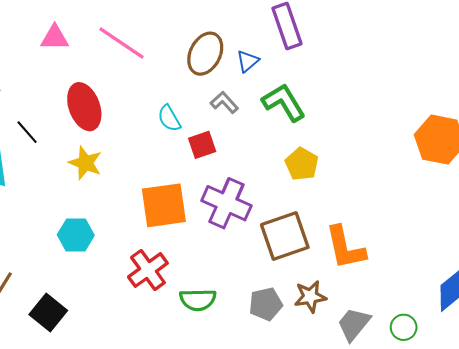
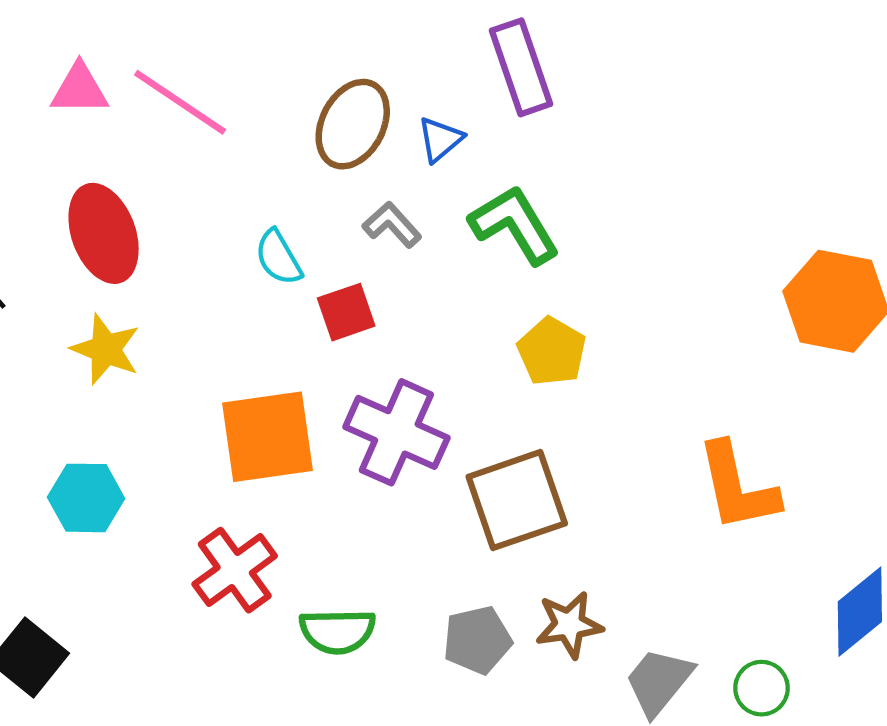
pink triangle: (55, 38) -> (79, 89), moved
orange L-shape: (345, 248) -> (737, 487), moved

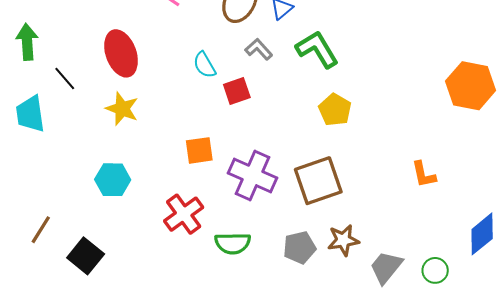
purple cross: (396, 432) -> (253, 175), moved
orange square: (267, 437) -> (199, 150), size x0.6
orange L-shape: (737, 487) -> (424, 174), size x0.6

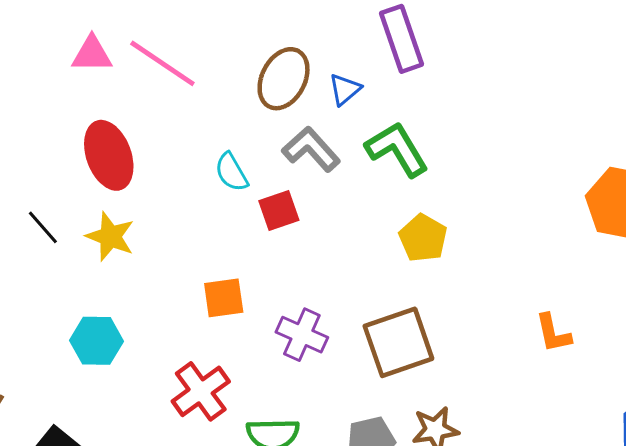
gray L-shape: (259, 49) -> (311, 149), size x1.4
black line: (65, 78) -> (43, 227), moved
purple cross: (253, 175) -> (302, 335), size x0.7

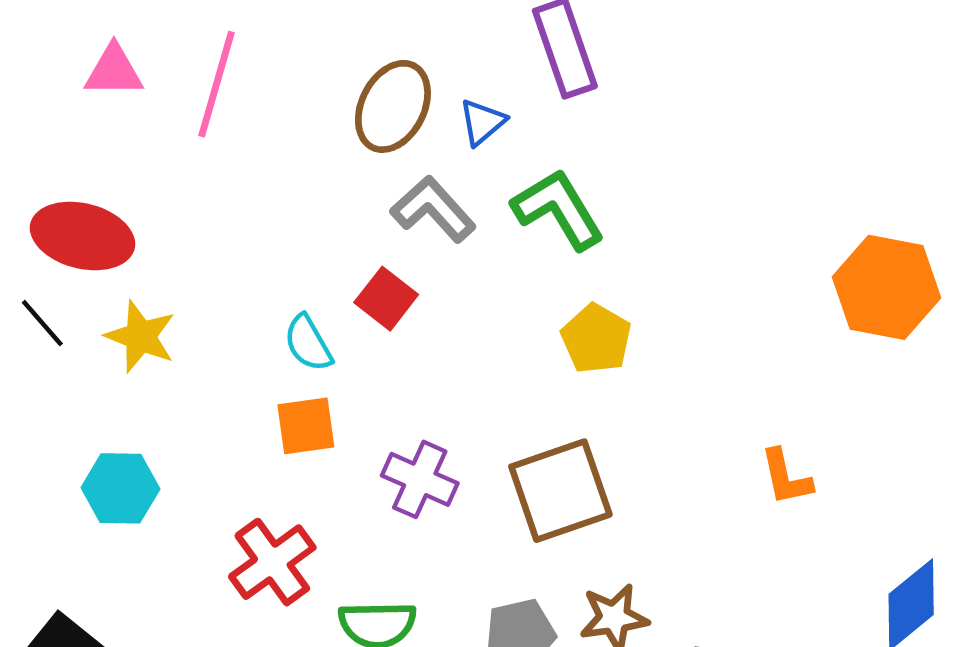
pink line: (162, 63) -> (217, 84), turned 72
red ellipse: (109, 155) -> (83, 236), moved, turned -56
cyan semicircle: (231, 172) -> (308, 343), moved
red square: (279, 211) -> (386, 299), turned -33

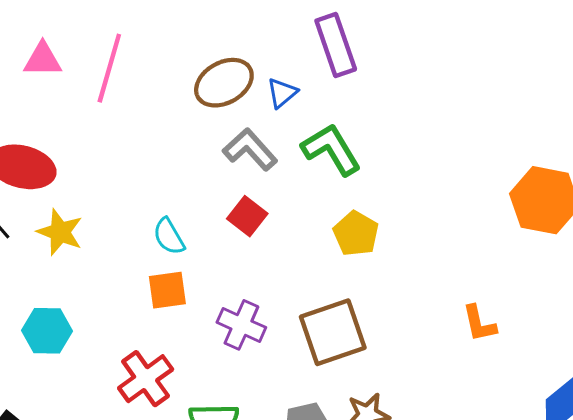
brown ellipse: (393, 106) -> (224, 83), turned 34
red square: (386, 299) -> (247, 216), moved

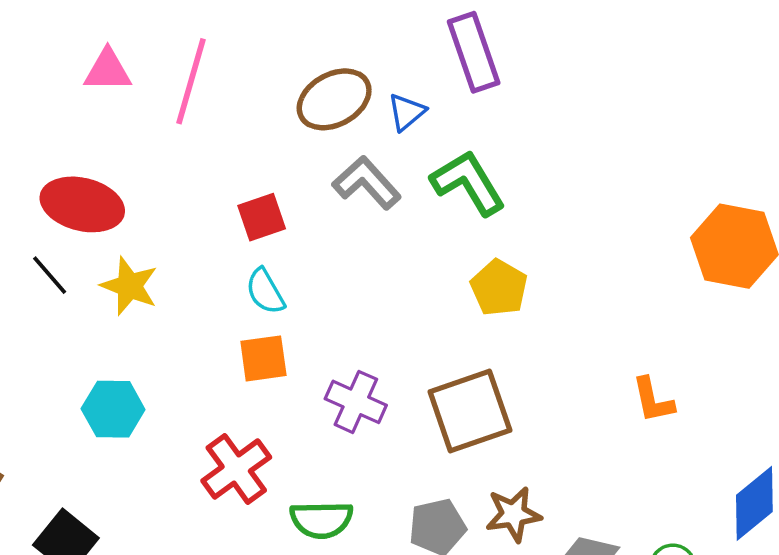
red square: (247, 216) -> (262, 217), moved, turned 33

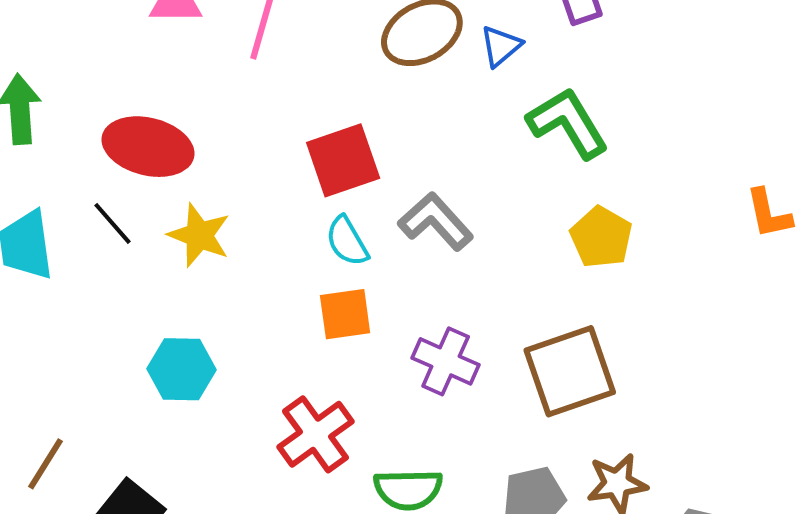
gray L-shape: (367, 183) -> (436, 221), moved
red square: (262, 217) -> (343, 160), size x1.4
orange L-shape: (653, 400) -> (769, 214), moved

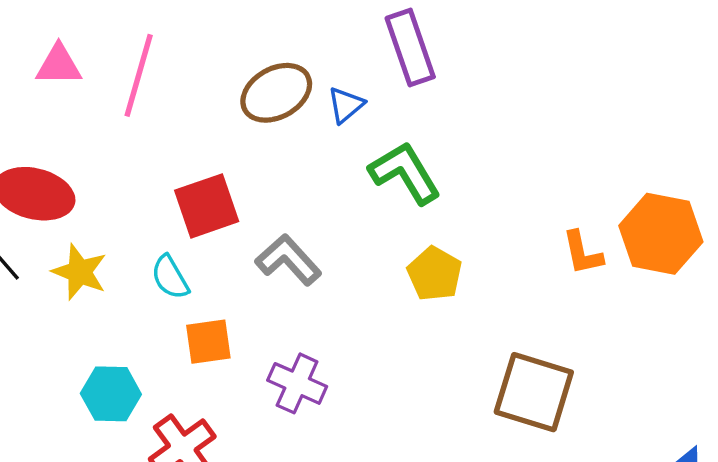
cyan semicircle: (347, 241) -> (170, 277), moved
cyan hexagon: (181, 369) -> (111, 394), moved
brown square: (570, 371) -> (534, 392), moved, turned 36

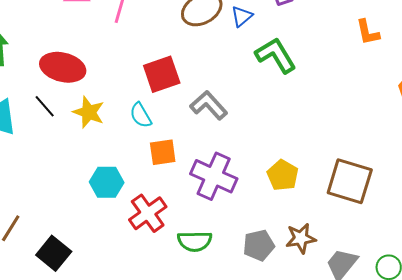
orange L-shape: (583, 253) -> (368, 32), moved
yellow pentagon: (435, 274) -> (283, 175), moved
purple cross: (297, 383) -> (214, 176), size x1.4

